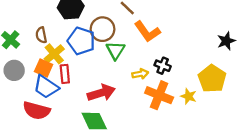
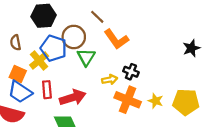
yellow cross: (54, 54) -> (39, 61), moved
red rectangle: (65, 74) -> (47, 90), moved
yellow pentagon: (212, 79) -> (186, 102), moved, turned -30

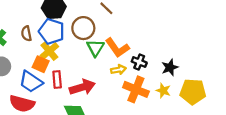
orange L-shape: (116, 39) -> (117, 48), moved
blue pentagon: (54, 48) -> (52, 31), moved
black star: (191, 48) -> (170, 67), moved
orange square: (18, 74) -> (41, 64), moved

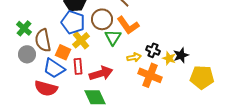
brown semicircle: (26, 34) -> (43, 40), moved, size x1.6
orange L-shape: (117, 48) -> (128, 25), moved
yellow cross: (49, 51) -> (81, 40), moved
yellow star: (163, 90) -> (169, 58), moved

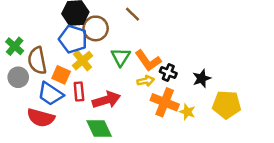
brown circle: (102, 19) -> (96, 28), moved
orange L-shape: (128, 25) -> (148, 61), moved
yellow star: (169, 58) -> (187, 112), moved

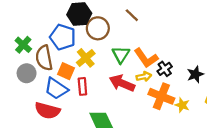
blue pentagon: (73, 39) -> (63, 37), moved
black cross: (168, 72) -> (165, 69), turned 32
red arrow: (106, 100) -> (122, 83), moved, turned -140

